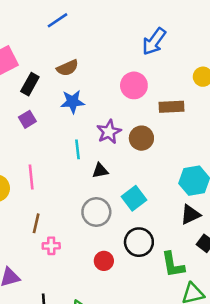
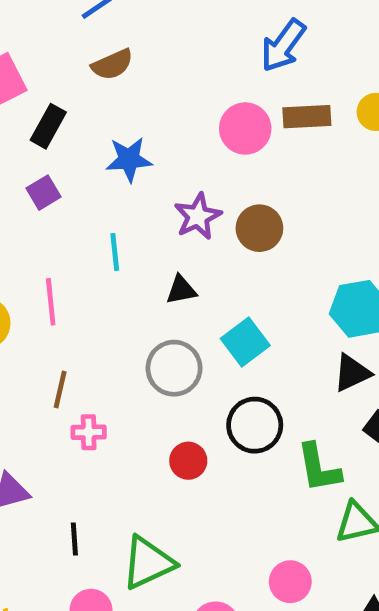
brown semicircle: (68, 68) -> (112, 64), moved
brown rectangle: (172, 107) -> (307, 117), moved
cyan line: (78, 149) -> (115, 252), moved

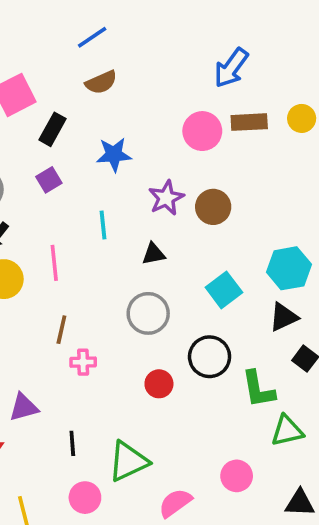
cyan square: (245, 342) -> (224, 290), moved

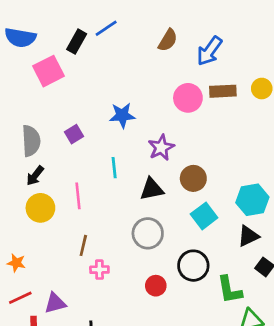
brown semicircle: (101, 82) -> (168, 40), moved, turned -35
black rectangle: (52, 129) -> (77, 42), moved
brown circle: (213, 207) -> (193, 178), moved
black triangle: (154, 254) -> (152, 189), size x1.4

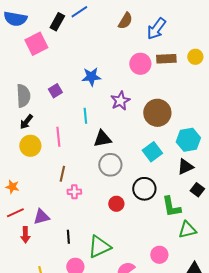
brown circle: (193, 178) -> (157, 113), moved, size x1.4
black triangle: (152, 189) -> (102, 139), moved

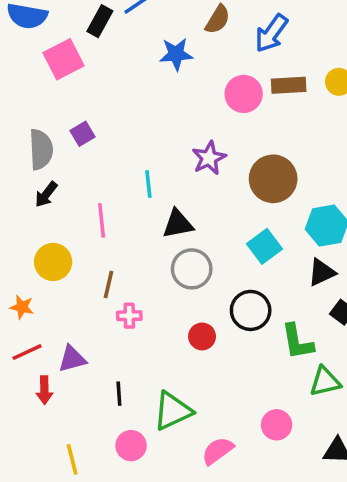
blue star: (91, 77) -> (176, 54), moved
purple square: (55, 91) -> (83, 134), moved
yellow circle: (30, 146) -> (53, 262), moved

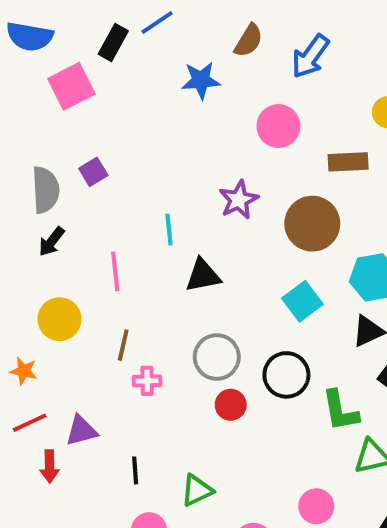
brown rectangle: (289, 85) -> (348, 162), moved
gray circle: (192, 269) -> (217, 357), moved
green triangle: (173, 411) -> (197, 490), size x0.7

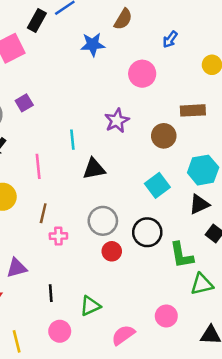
blue arrow: (310, 56) -> (170, 39), moved, size x0.6
brown rectangle: (348, 162) -> (193, 110), moved
brown circle: (312, 224) -> (164, 136), size x0.7

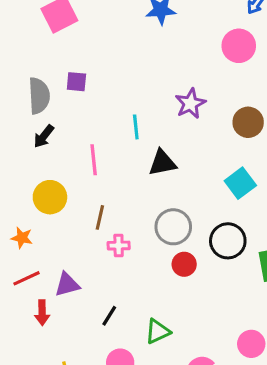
pink circle: (142, 74) -> (239, 46), moved
purple square: (24, 103) -> (76, 82), turned 36
black line: (51, 293) -> (109, 316), turned 36

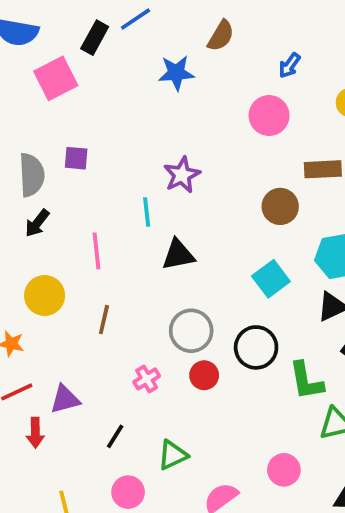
purple star: (190, 104) -> (182, 175), moved
pink cross: (119, 246) -> (147, 379), moved, turned -30

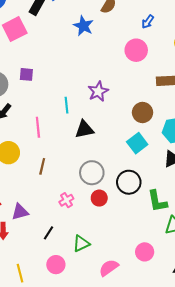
blue star: (176, 73) -> (83, 26), turned 30
purple star: (182, 175) -> (98, 91), moved
brown circle: (280, 206) -> (143, 112), moved

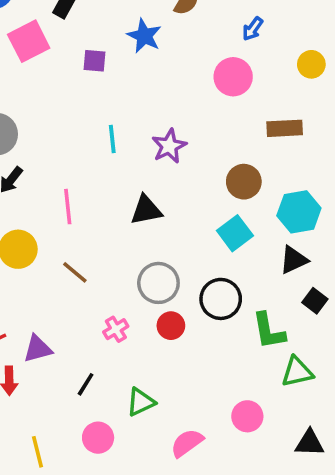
purple square: (26, 74) -> (94, 61), moved
cyan line: (66, 105) -> (112, 139), moved
brown line: (42, 166) -> (75, 272), turned -63

